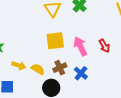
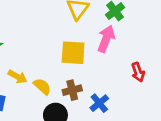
pink arrow: (80, 46) -> (106, 39), moved, turned 36

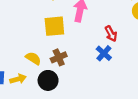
yellow arrow: (17, 77) -> (18, 79), moved, turned -35
blue cross: (99, 103) -> (104, 53), moved

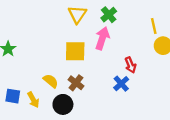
brown cross: (59, 57) -> (76, 83), turned -35
yellow arrow: (18, 79) -> (33, 100), turned 70

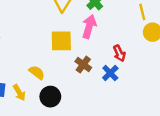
brown cross: (76, 83) -> (83, 65), moved

